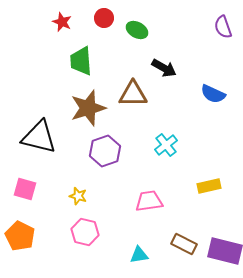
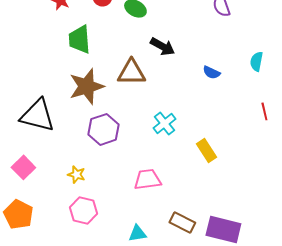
blue semicircle: (213, 94) -> (211, 72), size x0.7
yellow rectangle: (209, 186) -> (206, 150), moved, turned 70
pink square: (25, 189) -> (23, 167), turned 30

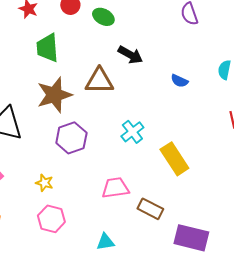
yellow rectangle: (206, 150) -> (174, 159), size x1.4
brown rectangle: (182, 222) -> (150, 209), moved

